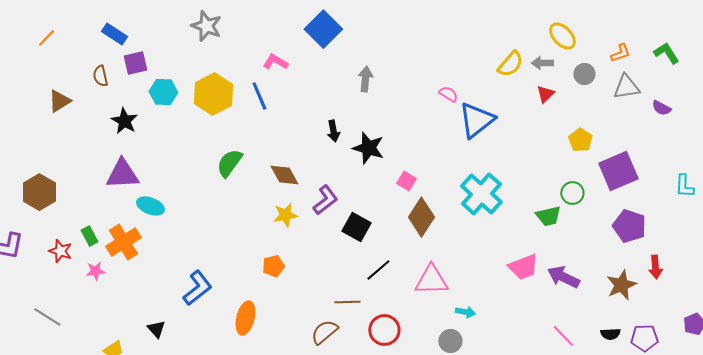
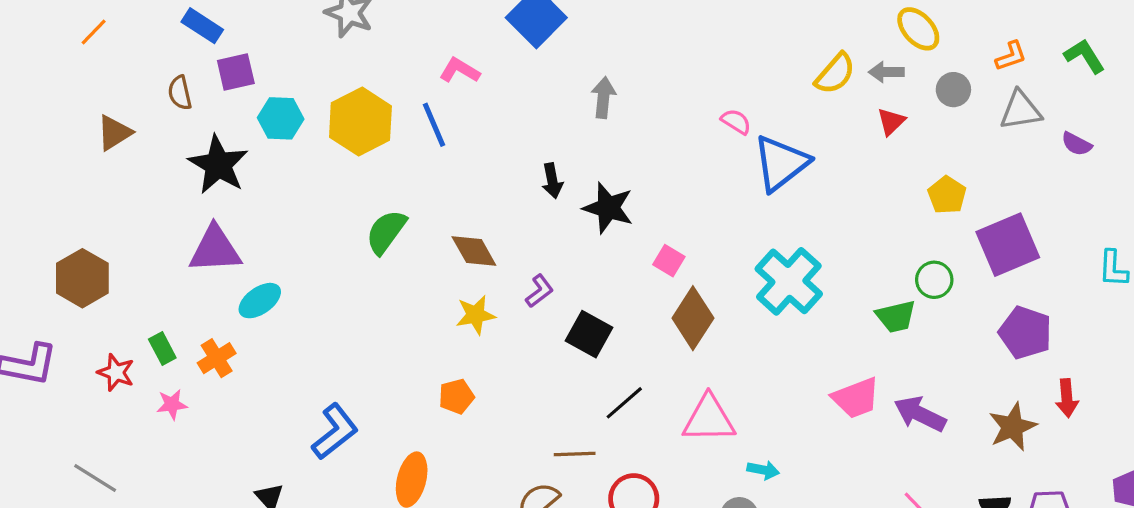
black star: (124, 121) -> (218, 165), size x1.4
purple L-shape: (325, 200) -> (539, 291), size x0.7
cyan ellipse: (150, 206) -> (260, 301), turned -56
orange cross: (123, 242) -> (217, 358), size x0.7

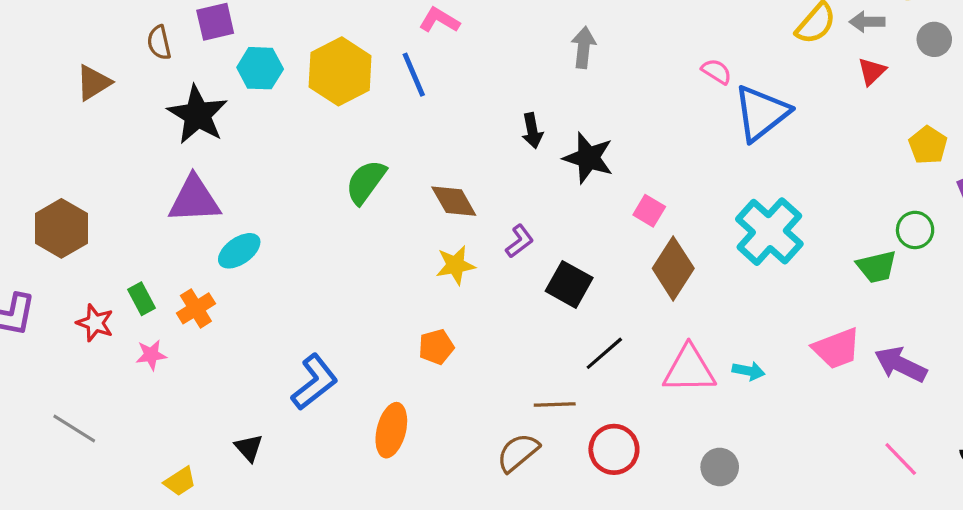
cyan arrow: (763, 470) -> (749, 371), moved

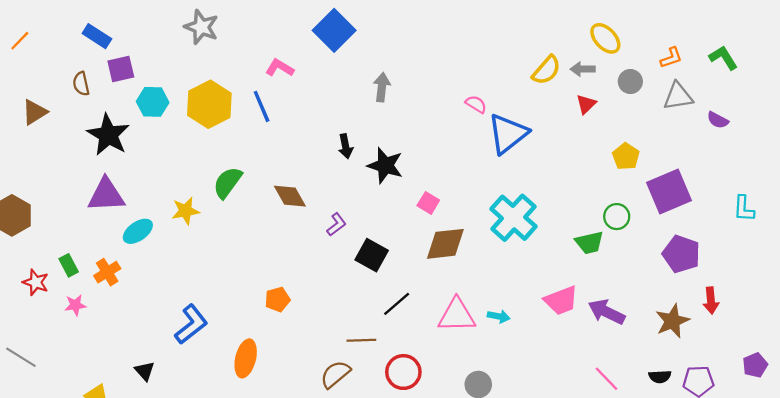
yellow star: (455, 265) -> (185, 211), moved
brown diamond: (673, 268) -> (445, 244), turned 51

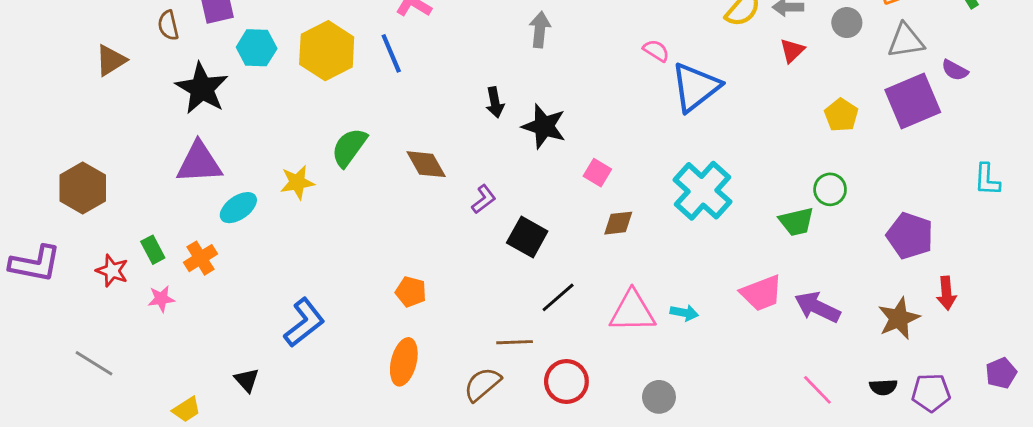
purple square: (669, 192) -> (913, 101), moved
brown diamond: (445, 244) -> (618, 223), size x0.6
orange pentagon: (277, 299) -> (411, 292), turned 30
orange ellipse: (246, 358) -> (404, 362), moved

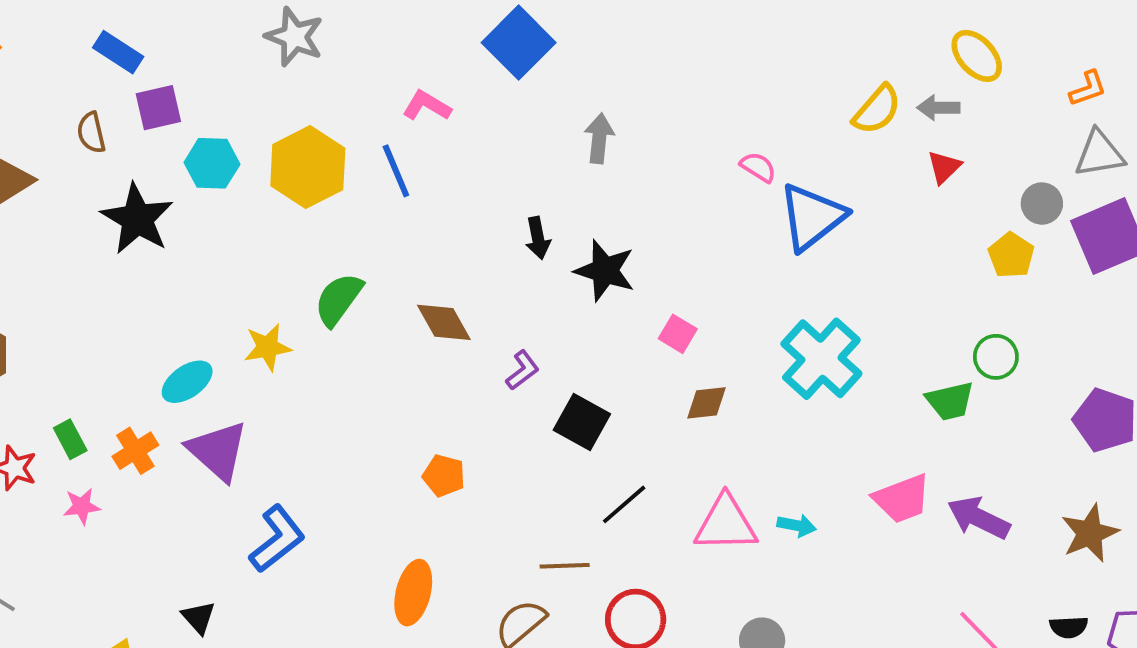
gray circle: (847, 23) -> (1042, 204), moved
purple triangle: (199, 163) -> (218, 451), moved, turned 45
orange pentagon: (411, 292) -> (444, 476), moved

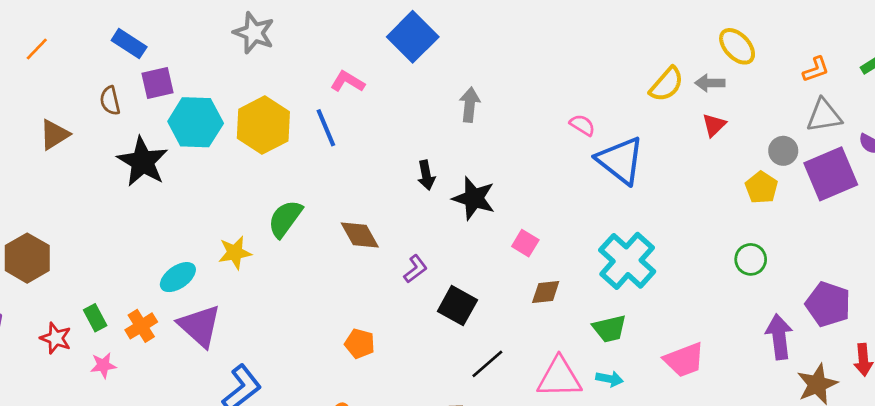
cyan hexagon: (212, 163) -> (196, 122), size x1.4
blue triangle: (812, 217) -> (620, 160), turned -44
green trapezoid: (950, 401) -> (609, 329), moved
purple arrow: (979, 518) -> (779, 337), moved, turned 57

